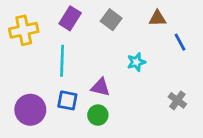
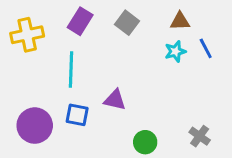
cyan star: (136, 62) -> (175, 51), moved
gray cross: (177, 100) -> (200, 136), moved
green circle: (98, 115) -> (145, 142), moved

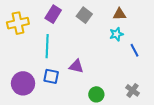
blue line: (206, 48) -> (135, 50), moved

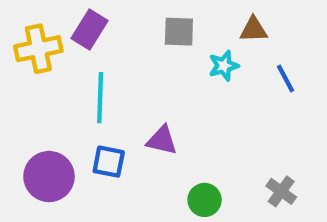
purple rectangle: (53, 14) -> (89, 30), moved
gray square: (84, 15) -> (179, 32), turned -35
cyan star: (116, 34) -> (224, 66), moved
blue line: (135, 50) -> (285, 79), moved

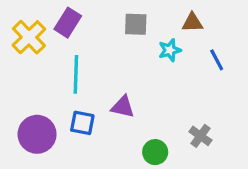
yellow cross: (38, 49) -> (29, 37), turned -32
gray cross: (281, 191) -> (200, 136), moved

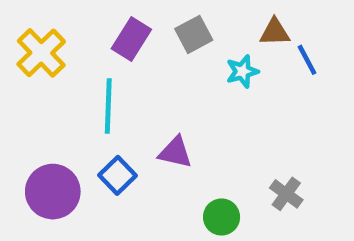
purple rectangle: (68, 23) -> (131, 39), moved
gray square: (136, 24) -> (194, 34), turned -30
blue line: (217, 60) -> (307, 60), moved
blue square: (82, 123) -> (118, 175), turned 35

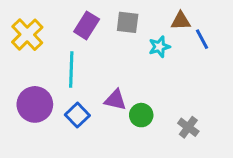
gray square: (194, 34) -> (128, 22), turned 35
purple circle: (53, 192) -> (35, 104), moved
green circle: (222, 217) -> (141, 115), moved

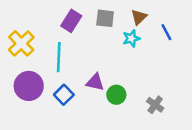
brown triangle: (181, 21) -> (139, 17), moved, turned -42
yellow cross: (27, 35) -> (21, 43), moved

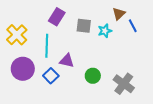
brown triangle: (139, 17) -> (119, 14), moved
gray square: (105, 18) -> (84, 26), moved
purple triangle: (95, 82) -> (67, 61), moved
gray cross: (155, 105) -> (124, 84), size x1.5

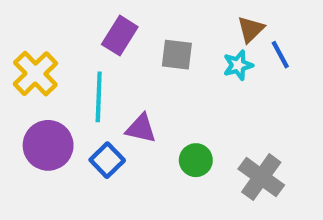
cyan star: (105, 31) -> (238, 65), moved

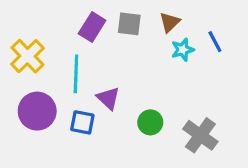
brown triangle: (251, 29) -> (170, 22), moved
gray square: (177, 55) -> (129, 24), moved
purple triangle: (141, 128) -> (108, 98), turned 30
blue square: (107, 160) -> (82, 122), turned -35

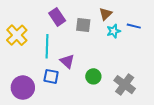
gray square: (129, 24) -> (83, 25), moved
purple rectangle: (92, 27) -> (57, 17), turned -66
blue line: (215, 42) -> (134, 26), turned -48
purple circle: (37, 111) -> (23, 88), moved

